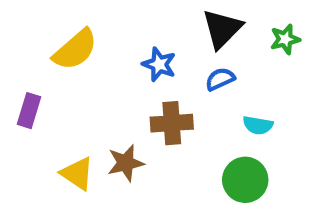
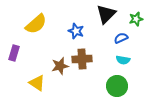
blue semicircle: (220, 79) -> (121, 38), moved
brown star: (126, 163) -> (60, 66), moved

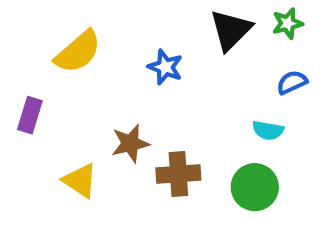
green star: (136, 19) -> (288, 23), moved
blue semicircle: (121, 38) -> (292, 82), moved
brown cross: (82, 59) -> (178, 174), moved

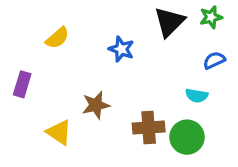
yellow semicircle: (78, 52) -> (57, 38), size x0.7
brown cross: (178, 174) -> (149, 127), moved

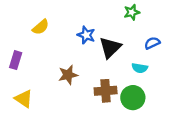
green star: (211, 17) -> (132, 12), moved
black triangle: (169, 22) -> (110, 48), moved
yellow triangle: (59, 132) -> (24, 99), moved

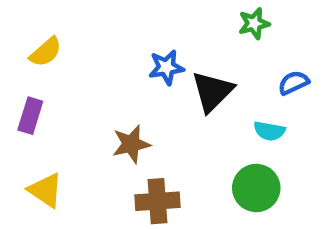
yellow semicircle: (41, 27) -> (46, 52), moved
blue star: (86, 35) -> (166, 67), turned -30
brown cross: (106, 91) -> (158, 201), moved

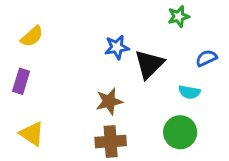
brown star: (131, 144) -> (109, 101), moved

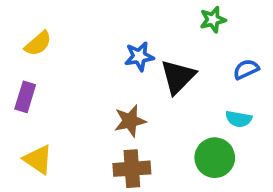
cyan semicircle: (189, 92) -> (239, 119), moved

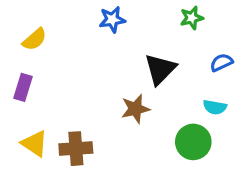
blue star: (139, 56) -> (112, 20), moved
brown star: (130, 121) -> (135, 109), moved
brown cross: (132, 169) -> (76, 149), moved

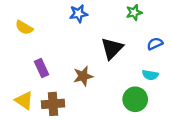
yellow semicircle: (35, 39) -> (24, 28), turned 72
purple rectangle: (23, 87) -> (41, 68), moved, turned -42
brown star: (135, 109) -> (83, 76), moved

